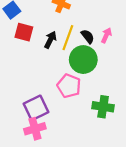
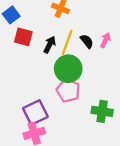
green circle: (83, 60) -> (68, 69), moved

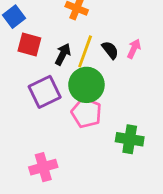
purple square: (35, 112) -> (45, 92), moved

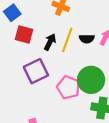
black semicircle: (110, 50) -> (87, 39), turned 128
green circle: (86, 85) -> (91, 80), moved

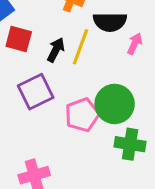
black semicircle: (87, 39) -> (110, 22), moved, size x1.5
pink pentagon: (68, 87) -> (82, 115), turned 30

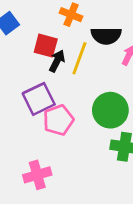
red square: (19, 39) -> (46, 46), moved
pink pentagon: (82, 115) -> (58, 120), moved

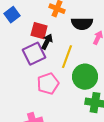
yellow line: (79, 58) -> (67, 57), moved
purple square: (39, 99) -> (34, 54), moved

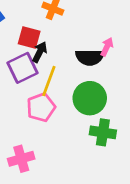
black semicircle: (82, 24) -> (90, 57), moved
yellow line: (67, 57) -> (49, 81), moved

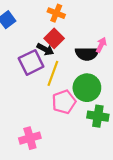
red square: (29, 38) -> (54, 38), moved, turned 30
black arrow: (40, 52) -> (45, 49), turned 91
pink pentagon: (41, 107) -> (64, 102), moved

